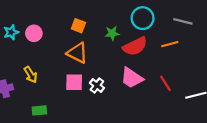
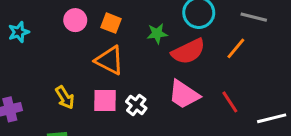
pink circle: (34, 33) -> (75, 20), moved
orange line: (170, 44) -> (236, 48), turned -35
yellow arrow: (31, 75) -> (65, 97), moved

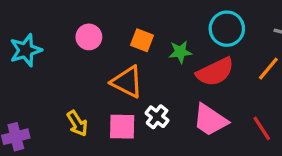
orange square: (111, 23) -> (142, 40), moved
cyan star: (19, 32) -> (26, 50), size x1.4
white cross: (136, 105) -> (157, 117), moved

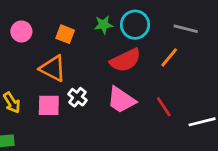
green star: (180, 52) -> (104, 25), moved

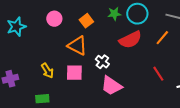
orange square: (65, 34) -> (86, 21), turned 32
white cross: (78, 97) -> (102, 62), moved
pink trapezoid: (121, 100) -> (111, 86), moved

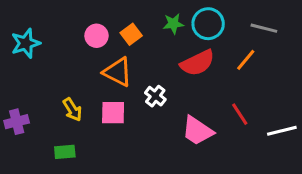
pink circle: (54, 19) -> (96, 36), moved
pink trapezoid: (111, 86) -> (198, 131), moved

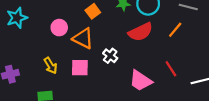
pink circle: (96, 36) -> (59, 28), moved

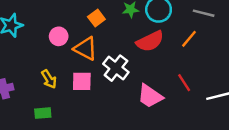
white cross: (110, 56) -> (116, 68), size x1.5

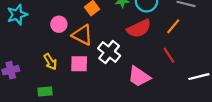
red line: (184, 83) -> (169, 55), moved

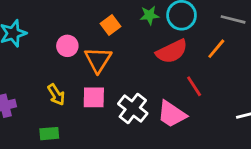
orange triangle: (82, 35) -> (98, 60), turned 35
white cross: (109, 52) -> (133, 109), moved
red line: (169, 55) -> (194, 86), moved

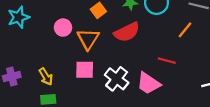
red semicircle: (172, 51) -> (127, 32), moved
red line: (194, 86) -> (167, 61), turned -42
yellow arrow: (56, 95) -> (46, 77), moved

